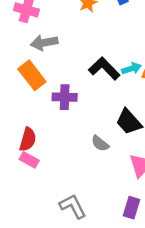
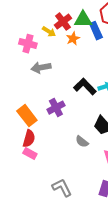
orange rectangle: (32, 75) -> (27, 116), moved
purple cross: (65, 97) -> (56, 108), turned -30

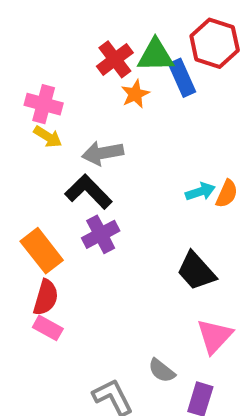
yellow arrow: (49, 32) -> (48, 137), moved
gray arrow: (41, 68) -> (103, 153), moved
black L-shape: (85, 87) -> (88, 192), moved
gray semicircle: (82, 142) -> (162, 371), moved

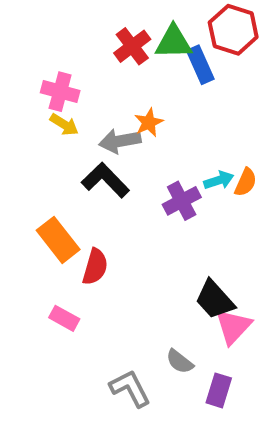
orange star: (135, 94) -> (149, 122), moved
purple cross: (101, 234) -> (182, 201), moved
black trapezoid: (196, 271) -> (215, 300), moved
red semicircle: (46, 297) -> (95, 267), moved

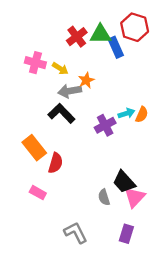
yellow arrow: (64, 125) -> (60, 69), moved
gray semicircle: (180, 362) -> (104, 197), moved, turned 35

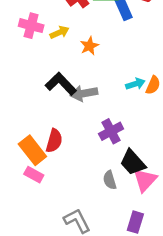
yellow arrow: (60, 69) -> (60, 32), turned -56
gray arrow: (70, 91) -> (84, 93), moved
purple cross: (105, 125) -> (111, 131), moved
orange rectangle: (34, 148) -> (32, 150), moved

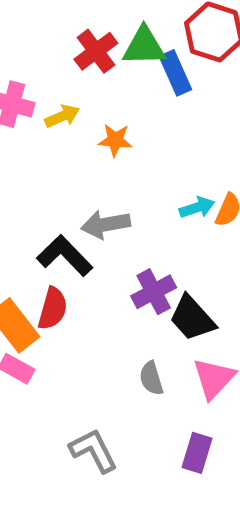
orange star: (89, 46) -> (115, 140), turned 30
black L-shape: (61, 84) -> (65, 256), moved
black trapezoid: (133, 162) -> (192, 318), moved

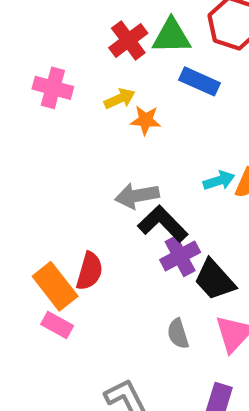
blue rectangle: (175, 73) -> (200, 81), moved, turned -42
yellow arrow: (62, 116) -> (120, 99), moved
black L-shape: (65, 256) -> (163, 224), moved

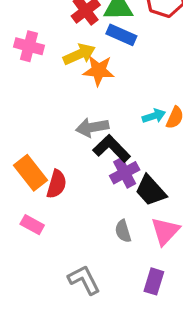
blue rectangle: (200, 81) -> (121, 35), moved
yellow arrow: (120, 99) -> (79, 54), size x1.4
orange star: (146, 120) -> (99, 71), size x1.4
orange rectangle: (55, 286) -> (31, 173), moved

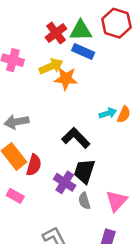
gray arrow: (92, 127) -> (17, 122), moved
purple cross: (125, 173) -> (65, 182), moved, turned -30
black trapezoid: (151, 191) -> (84, 171), moved, turned 60

